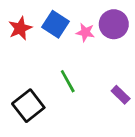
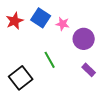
purple circle: (114, 24) -> (84, 39), moved

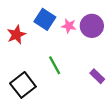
red star: (15, 21) -> (16, 35), moved
purple circle: (84, 39) -> (92, 26), moved

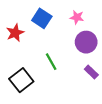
pink star: (69, 26) -> (77, 17), moved
purple circle: (92, 26) -> (86, 42), moved

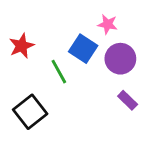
blue square: (42, 18) -> (83, 49), moved
green line: (51, 62) -> (59, 72), moved

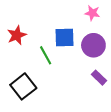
pink star: (108, 24) -> (92, 13), moved
blue square: (83, 49) -> (65, 37), turned -35

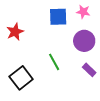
blue square: (65, 37) -> (58, 17), moved
green line: (46, 55) -> (54, 62), moved

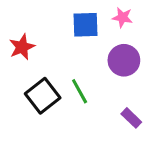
purple rectangle: (89, 70) -> (131, 118), moved
black square: (21, 78) -> (43, 96), moved

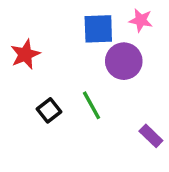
purple circle: (124, 60) -> (124, 61), moved
black square: (43, 96) -> (49, 110), size x0.6

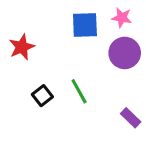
purple circle: (124, 61) -> (125, 53), moved

